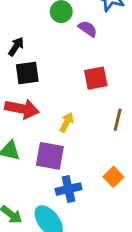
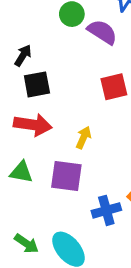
purple semicircle: (88, 29) -> (102, 32), size x1.4
blue cross: (68, 189) -> (106, 210), moved

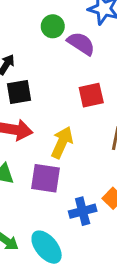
yellow arrow: (84, 138) -> (62, 142), size x1.5

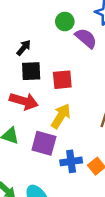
red square: (91, 95) -> (62, 80), moved
blue cross: (83, 211) -> (71, 161), moved

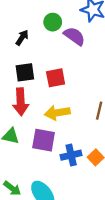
black arrow: (24, 48) -> (22, 38), moved
red arrow: (24, 101) -> (21, 102), turned 76
yellow arrow: (61, 116) -> (57, 113), turned -125

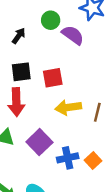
yellow arrow: (57, 113) -> (68, 107), moved
purple square: (44, 140) -> (39, 142), turned 35

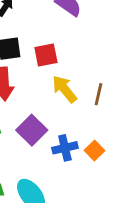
yellow arrow: (68, 107) -> (65, 89), turned 60

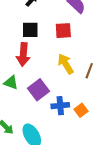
red square: (46, 55) -> (63, 31), moved

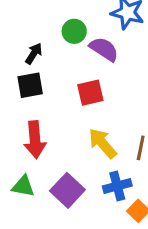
black square: (30, 30) -> (30, 85), moved
blue cross: (60, 106) -> (117, 186), moved

